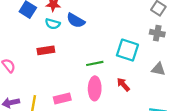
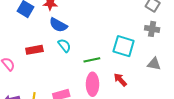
blue semicircle: (76, 20) -> (58, 25), moved
cyan semicircle: (53, 24) -> (64, 45), moved, turned -144
red rectangle: (46, 50) -> (34, 50), moved

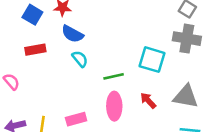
gray cross: (152, 29) -> (187, 39), size x1.5
red rectangle: (34, 50) -> (35, 50), moved
gray triangle: (154, 64) -> (186, 96), moved, size x1.5

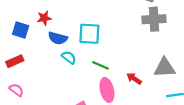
red rectangle: (35, 50) -> (15, 61), moved
cyan square: (152, 60) -> (89, 34), moved
green line: (114, 76) -> (100, 65), turned 49

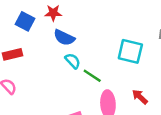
cyan square: (89, 34) -> (130, 51), moved
green line: (100, 65) -> (92, 76), moved

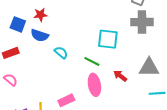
blue semicircle: (64, 38) -> (40, 35), moved
green line: (92, 76) -> (92, 61), moved

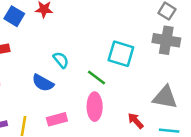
blue semicircle: (40, 35) -> (43, 83), moved
red arrow: (120, 76) -> (136, 121), moved

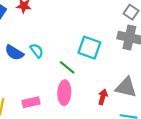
blue semicircle: (43, 83) -> (14, 53), moved
red arrow: (136, 121) -> (103, 97), moved, turned 56

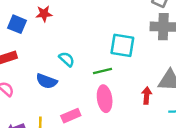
blue semicircle: (14, 53) -> (47, 81), moved
green line: (67, 67) -> (103, 71), turned -42

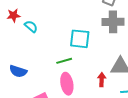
cyan semicircle: (67, 59) -> (31, 26), moved

